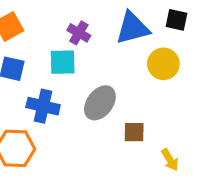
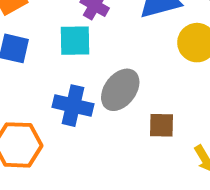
blue cross: (43, 106) -> (73, 106), moved

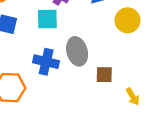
gray ellipse: (120, 90) -> (77, 51), turned -52

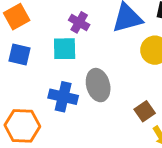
brown square: (104, 75) -> (145, 111), moved, turned -36

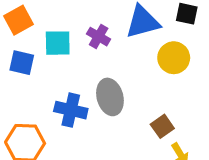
purple cross: (79, 22) -> (99, 37), moved
cyan square: (65, 49) -> (58, 43), moved

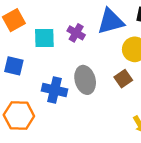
blue square: (22, 63) -> (14, 66), moved
brown square: (162, 126) -> (123, 79), moved

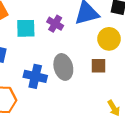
brown square: (123, 79) -> (98, 66), turned 35

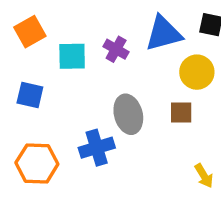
blue cross: (35, 76) -> (97, 148), moved, turned -30

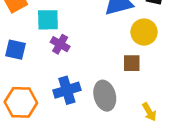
purple cross: (116, 49) -> (60, 44), moved
gray ellipse: (128, 114) -> (105, 96), moved

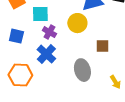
yellow circle: (144, 32) -> (77, 23), moved
blue cross: (67, 90) -> (46, 54), moved, turned -30

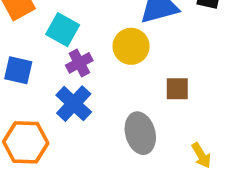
cyan square: (40, 14) -> (63, 30), turned 30
purple cross: (49, 32) -> (79, 63), turned 32

